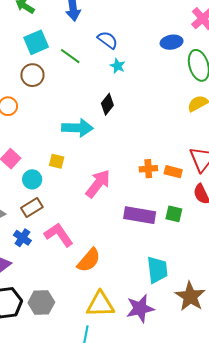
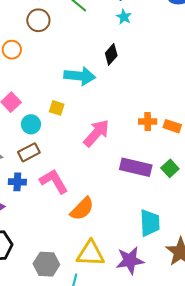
green square: (174, 214) -> (170, 168), turned 30
blue cross: (22, 238) -> (17, 182), turned -36
gray hexagon: (41, 303) -> (46, 264), moved

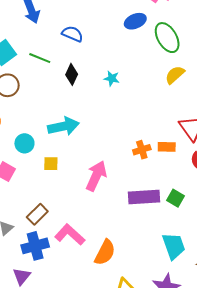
cyan star: (124, 17) -> (112, 78), moved
black diamond: (111, 54) -> (72, 74), moved
cyan circle: (31, 124) -> (24, 143), moved
green square: (170, 168) -> (176, 198), moved
blue cross: (17, 182) -> (35, 246), size x1.5

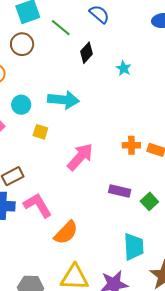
purple rectangle: (144, 197) -> (120, 191), size x0.7

